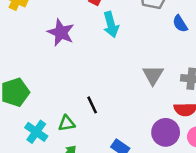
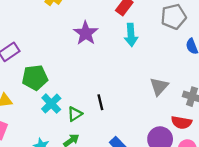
green triangle: (67, 123) -> (75, 114), turned -35
cyan cross: (36, 132) -> (51, 104), moved

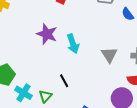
purple star: (86, 33) -> (47, 34), moved
cyan arrow: (131, 35) -> (73, 44), moved

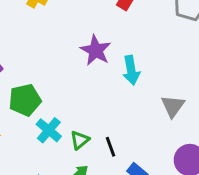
gray triangle: (109, 55) -> (173, 106), moved
black line: (64, 81) -> (111, 147), moved

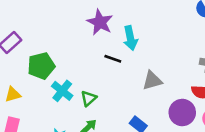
gray triangle: (173, 106) -> (152, 80), moved, turned 40
black line: (111, 147) -> (113, 59), moved, turned -49

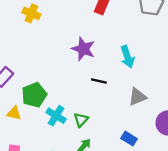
cyan arrow: (130, 38) -> (127, 57), moved
yellow triangle: (13, 94) -> (14, 113), moved, turned 35

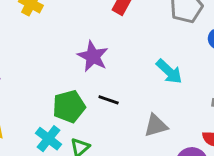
cyan arrow: (127, 57) -> (169, 71), moved, turned -35
green pentagon: (34, 95) -> (69, 106), moved

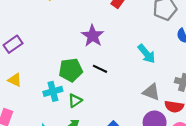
gray triangle: (156, 125) -> (151, 92), moved, turned 30
cyan cross: (48, 139) -> (53, 91), turned 30

